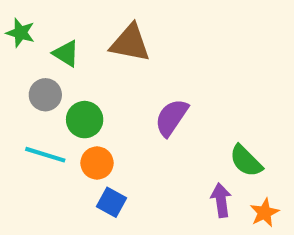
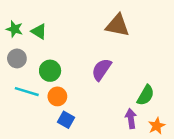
green star: (21, 33) -> (14, 29), moved
brown triangle: (130, 43) -> (117, 25), moved
gray circle: (45, 95) -> (17, 58), moved
green semicircle: (246, 161) -> (146, 95), turned -105

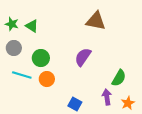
blue square: (66, 120) -> (75, 104), moved

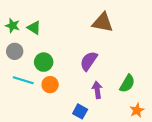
purple arrow: (107, 97) -> (97, 90), moved

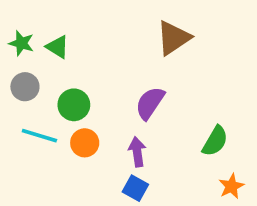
brown triangle: (103, 22) -> (173, 38), turned -45
purple arrow: (97, 90) -> (137, 152), moved

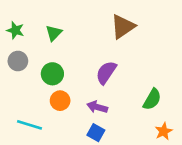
green triangle: (58, 47) -> (54, 33), moved, turned 42
cyan line: (39, 136) -> (29, 125), moved
purple arrow: (137, 152) -> (97, 107), turned -66

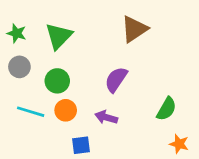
green triangle: (54, 33) -> (59, 36), size x1.5
cyan line: (29, 125) -> (31, 112), moved
orange star: (164, 131) -> (179, 144), turned -30
blue square: (96, 133) -> (81, 145), moved, turned -36

